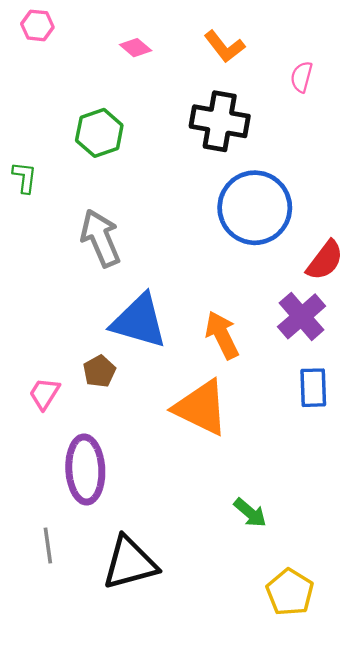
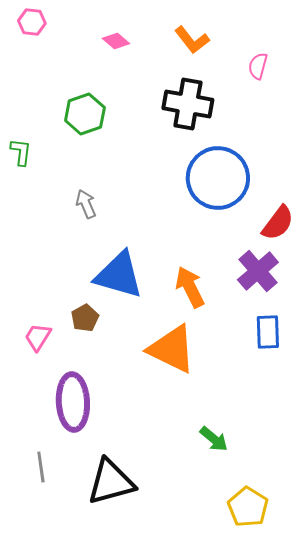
gray arrow: (101, 238) -> (86, 204), size x0.6

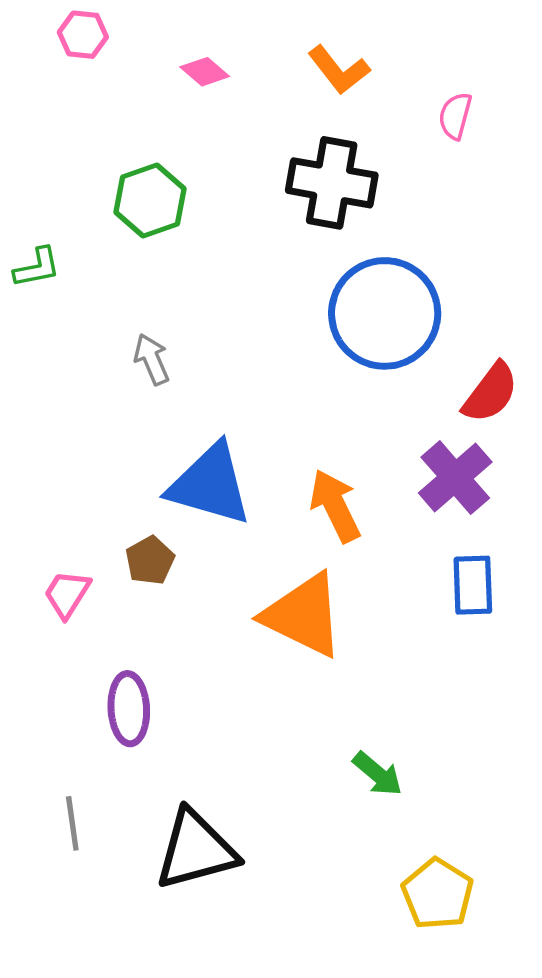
pink hexagon: (32, 22) -> (83, 35), moved
green L-shape: (21, 152) -> (37, 268), turned 72
purple ellipse: (73, 402) -> (129, 709), size x0.7

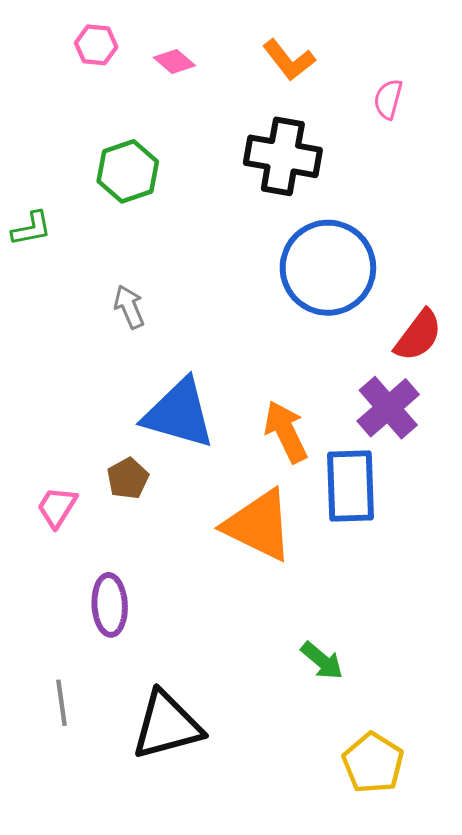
pink hexagon: (83, 35) -> (96, 45), moved
blue rectangle: (473, 585) -> (351, 486), moved, size x1.4

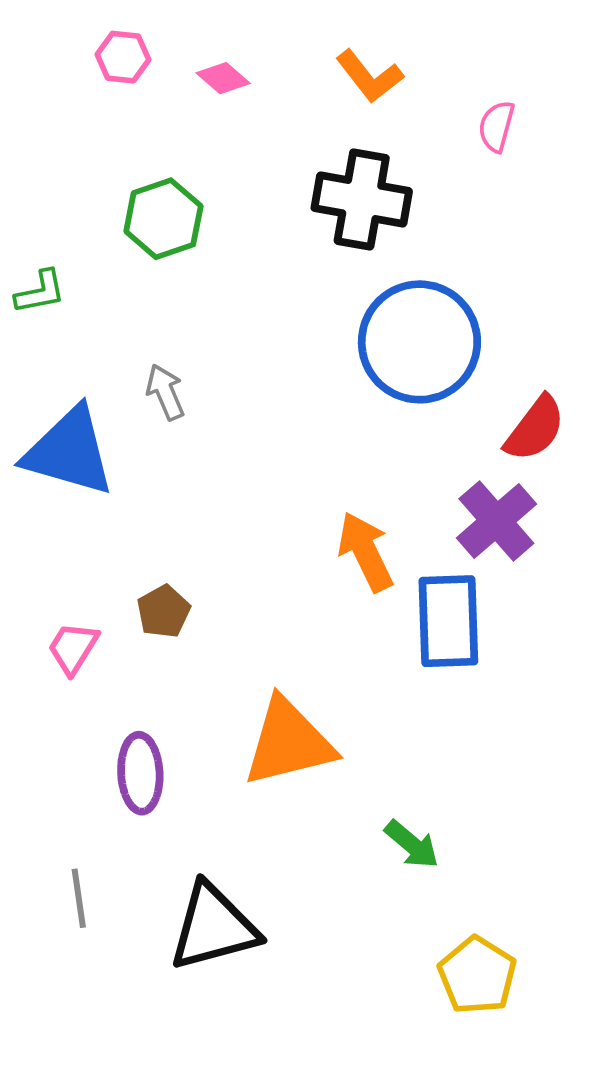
blue triangle: (179, 414) -> (69, 452), moved
orange triangle: (259, 525) -> (289, 742), moved, turned -40

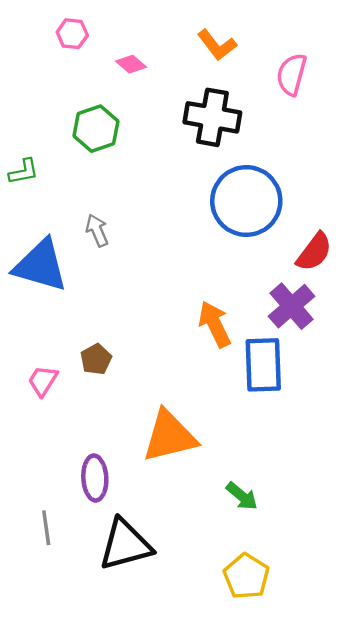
pink diamond: (223, 78) -> (131, 64), moved
pink semicircle: (496, 126) -> (292, 74), size x1.4
purple ellipse: (140, 773) -> (95, 478), moved
yellow pentagon: (477, 975) -> (246, 576), moved

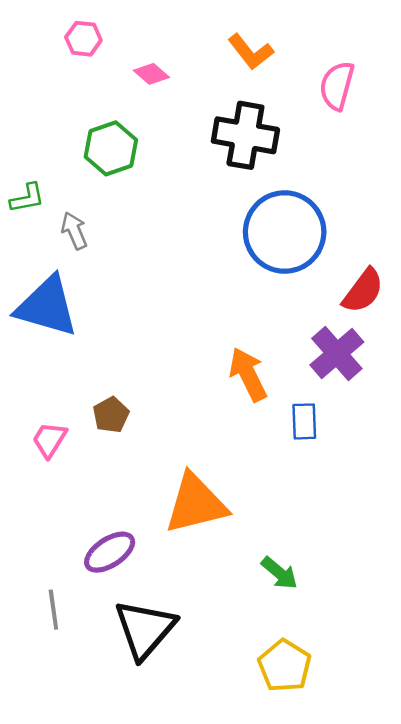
gray arrow: (97, 230) -> (74, 231), moved
blue rectangle: (263, 365) -> (304, 421), size x0.6
purple ellipse: (95, 478) -> (110, 552), turned 60
black triangle: (125, 545) -> (145, 629), turned -34

